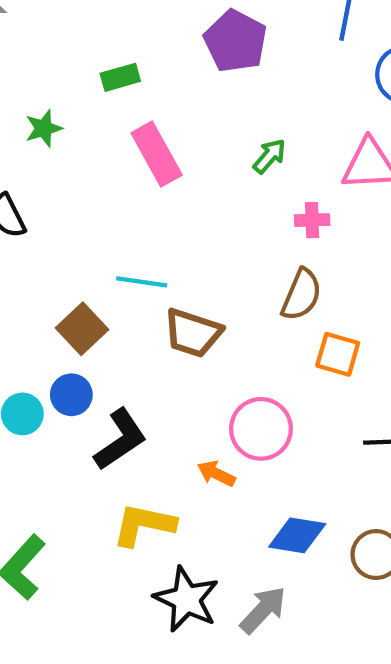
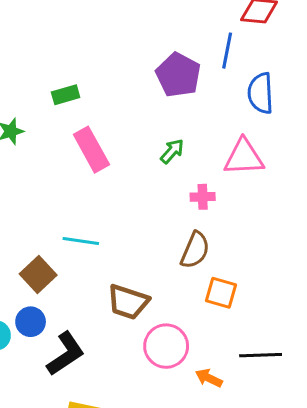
purple pentagon: (235, 41) -> (178, 75), moved
brown trapezoid: (193, 333) -> (128, 302), moved
orange arrow: (216, 474) -> (209, 378), moved

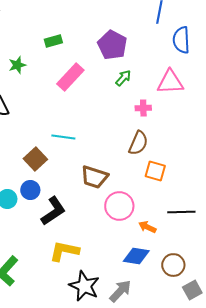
purple pentagon: (178, 75) -> (112, 45), moved
pink rectangle: (91, 150) -> (70, 77), turned 72

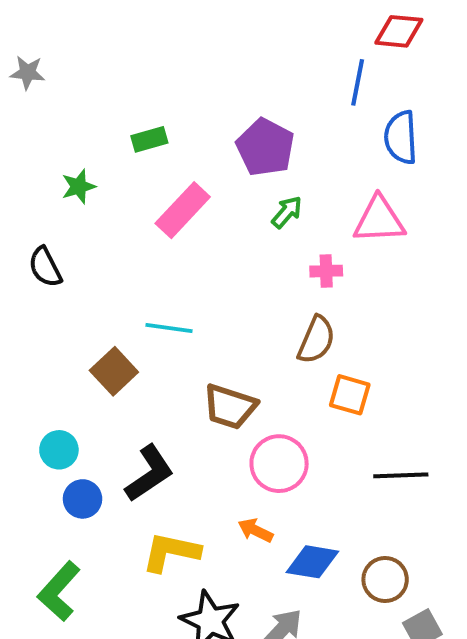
blue circle: (30, 190) -> (83, 499), moved
orange arrow: (147, 227) -> (255, 530), moved

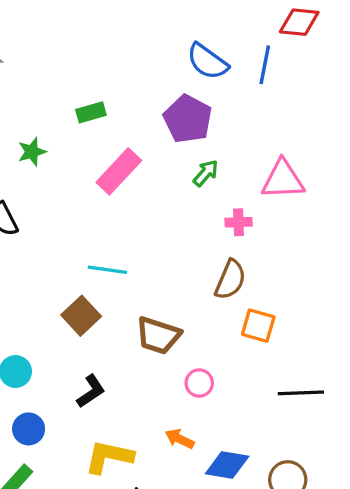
blue semicircle: (401, 137) -> (207, 61), moved, turned -51
brown square: (114, 371) -> (81, 316), moved
pink circle: (279, 464) -> (199, 383), size x0.6
black L-shape: (149, 473) -> (91, 391), size x0.7
blue circle: (83, 499) -> (29, 429), moved

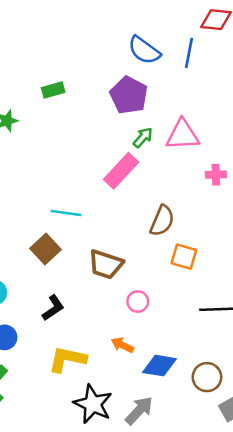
pink rectangle: (119, 171) -> (121, 171), moved
pink triangle: (283, 180) -> (183, 135), moved
pink cross: (239, 222) -> (216, 175), moved

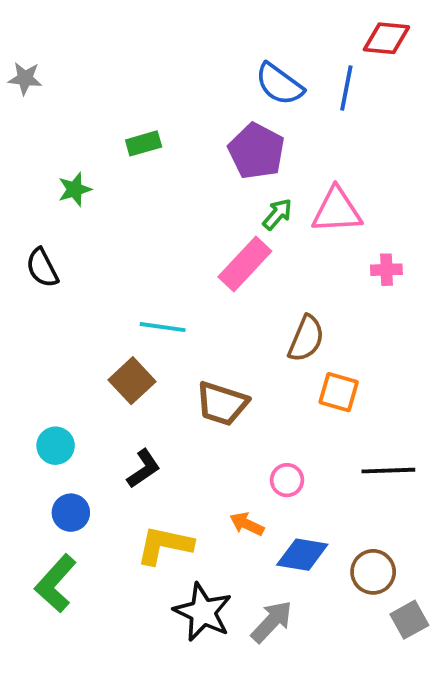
pink circle: (138, 302) -> (287, 480), moved

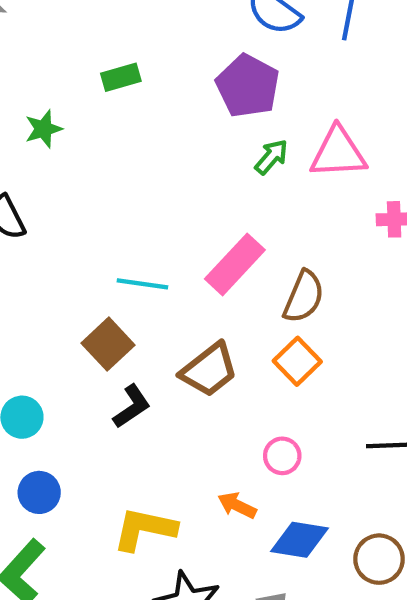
pink rectangle: (245, 264) -> (235, 264), moved
orange square: (339, 392) -> (297, 361), moved, turned 30
brown trapezoid: (222, 404) -> (209, 370), turned -56
black L-shape: (144, 469) -> (132, 406), moved

